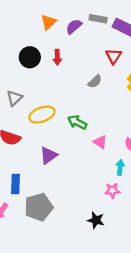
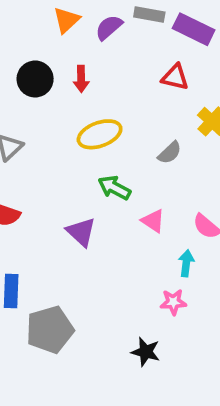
red triangle: (114, 56) -> (175, 77), turned -49
gray semicircle: (95, 81) -> (170, 153), moved
yellow ellipse: (42, 115) -> (100, 134), moved
purple triangle: (49, 155) -> (81, 232), moved, turned -42

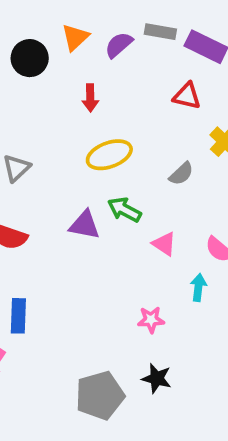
black circle: (35, 79) -> (30, 58), moved
purple triangle: (81, 232) -> (85, 225), moved, turned -32
pink star: (173, 302) -> (151, 320), moved
gray pentagon: (50, 330) -> (100, 395), moved

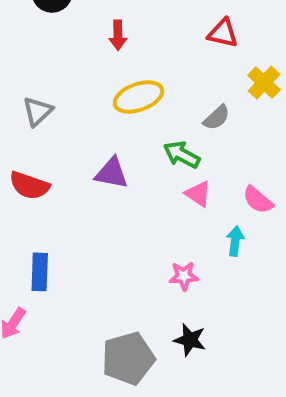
green arrow: (124, 210) -> (182, 155), moved

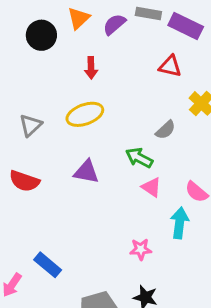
yellow ellipse: (138, 97) -> (85, 114), moved
cyan arrow: (235, 241) -> (179, 223), size x1.4
blue rectangle: (40, 272) -> (48, 265), moved, turned -52

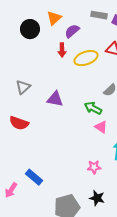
purple semicircle: (114, 24) -> (72, 31), moved
yellow ellipse: (85, 114) -> (86, 58), moved
purple triangle: (86, 172) -> (55, 99), moved

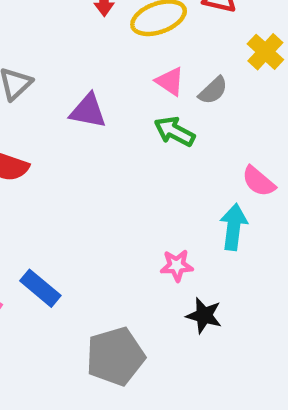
pink triangle: (101, 127) -> (170, 81), moved
black star: (97, 198) -> (204, 315), moved

